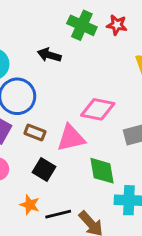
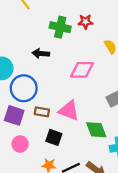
pink diamond: (98, 109) -> (82, 70), moved
pink triangle: (71, 138) -> (69, 111), turned 45

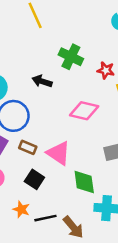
red star: (85, 22) -> (106, 70), moved

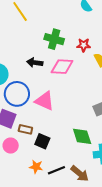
pink diamond: (84, 111) -> (62, 67), moved
brown rectangle: (28, 147) -> (25, 129), moved
pink triangle: (58, 153) -> (44, 101), moved

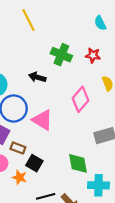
red star: (84, 45) -> (93, 55), moved
pink diamond: (62, 67) -> (81, 99), moved, turned -60
orange star: (36, 167) -> (19, 177), moved

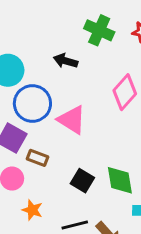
black square: (34, 163) -> (82, 181), moved
orange star: (19, 177) -> (32, 210), moved

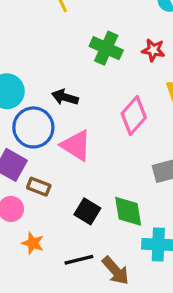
black arrow: (65, 61) -> (65, 97), moved

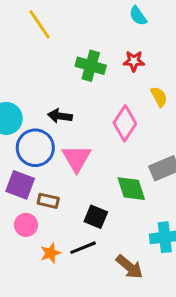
pink triangle: (76, 145) -> (77, 158), turned 36
green diamond: (128, 211) -> (131, 189), moved
orange star: (33, 243) -> (51, 253), turned -30
black line: (79, 260) -> (83, 248), moved

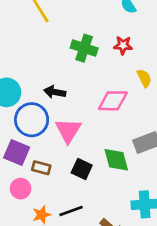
pink diamond: (125, 123) -> (113, 101), turned 56
black square: (96, 217) -> (82, 169), moved

